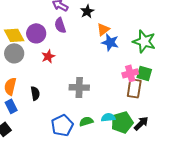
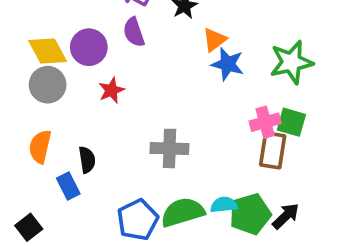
green star: (144, 41) -> (291, 62), turned -30
blue rectangle: (11, 106) -> (68, 186), moved
green semicircle: (86, 121) -> (183, 212), size x1.6

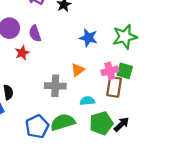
purple semicircle: (134, 32) -> (35, 34), moved
orange triangle: (214, 40) -> (78, 70), moved
cyan semicircle: (224, 205) -> (87, 101), moved

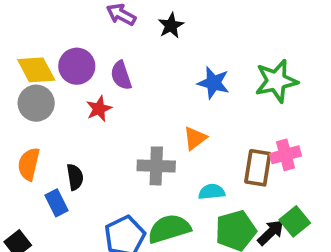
pink cross: (110, 71) -> (286, 155), moved
green square: (125, 71) -> (295, 221), moved, turned 35

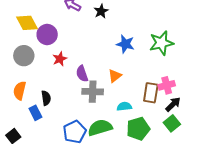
yellow diamond: (36, 70) -> (27, 23), moved
purple semicircle: (121, 75) -> (82, 74), moved
black arrow: (271, 232) -> (173, 104), moved

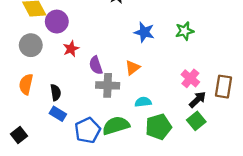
green star: (161, 43) -> (185, 31), size x0.7
pink cross: (167, 85) -> (190, 78), turned -35
brown rectangle: (151, 93) -> (224, 87), moved
blue rectangle: (35, 113) -> (58, 114), moved, turned -32

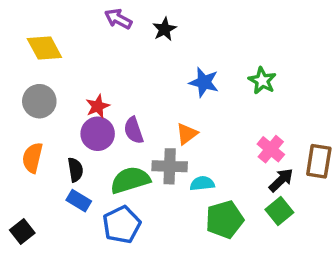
purple circle: (57, 22) -> (98, 134), moved
green star: (185, 31) -> (262, 81), turned -30
gray cross: (108, 85) -> (170, 166), moved
green semicircle: (116, 126) -> (130, 180), moved

